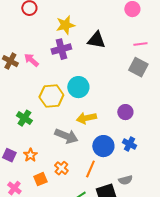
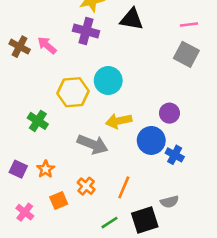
purple cross: (61, 49) -> (86, 31), turned 30
blue circle: (103, 146) -> (151, 140), moved

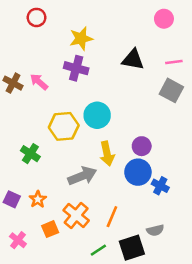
black triangle: (132, 19) -> (133, 60), moved
purple circle: (169, 113) -> (142, 146), moved
yellow arrow: (119, 121) -> (107, 154), turned -90
gray arrow: (93, 144) -> (82, 176), turned -44
orange cross: (86, 186) -> (76, 215), size x1.5

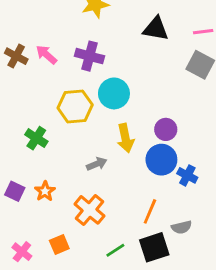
purple cross: (76, 68) -> (90, 56), moved
gray arrow: (82, 176) -> (97, 164), size x0.6
orange line: (112, 217) -> (150, 211), moved
orange square: (50, 229) -> (59, 244), moved
pink cross: (18, 240) -> (22, 252), moved

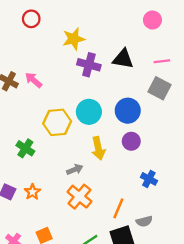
purple cross: (90, 56) -> (89, 65), moved
blue circle: (161, 160) -> (128, 111), moved
orange cross: (90, 210) -> (79, 197), moved

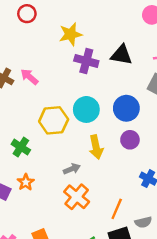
orange star: (32, 192) -> (26, 182), moved

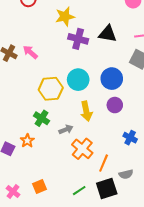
green cross: (21, 147) -> (42, 118), moved
orange cross: (77, 197) -> (82, 149), moved

